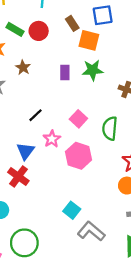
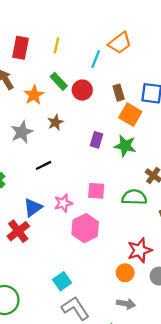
black line: (36, 115) -> (44, 165), moved
pink square: (78, 119) -> (96, 191), turned 35
green semicircle: (110, 128) -> (134, 197), moved, turned 70

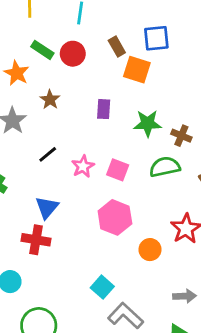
green star: (125, 146) -> (148, 123), moved
pink square: (96, 191) -> (118, 170), turned 30
pink star: (63, 203) -> (83, 166), moved
red cross: (18, 231) -> (36, 240), turned -30
orange circle: (125, 273) -> (150, 250), moved

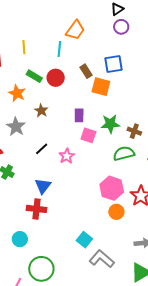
pink square: (118, 170) -> (88, 135), moved
pink hexagon: (115, 217) -> (112, 188), moved

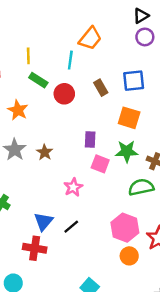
green rectangle: (34, 76) -> (38, 80), moved
orange square: (101, 87) -> (129, 118), moved
brown star: (41, 111) -> (45, 152), moved
black line: (42, 149) -> (71, 227), moved

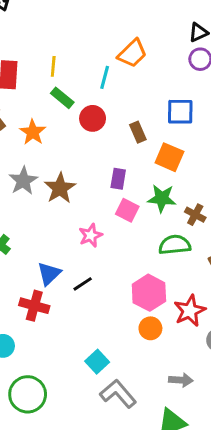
brown rectangle: (101, 88) -> (138, 132), moved
brown star: (45, 152) -> (60, 188), size x1.5

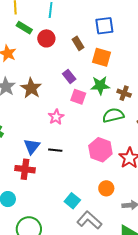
purple rectangle: (118, 179) -> (69, 76), turned -40
black line: (83, 284) -> (55, 150), turned 48
orange circle: (150, 328) -> (106, 188), moved

